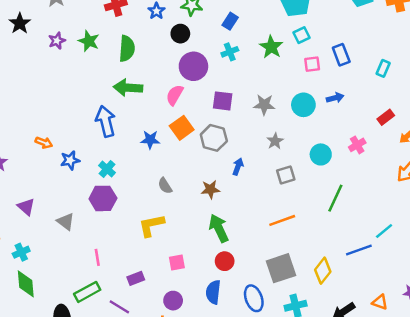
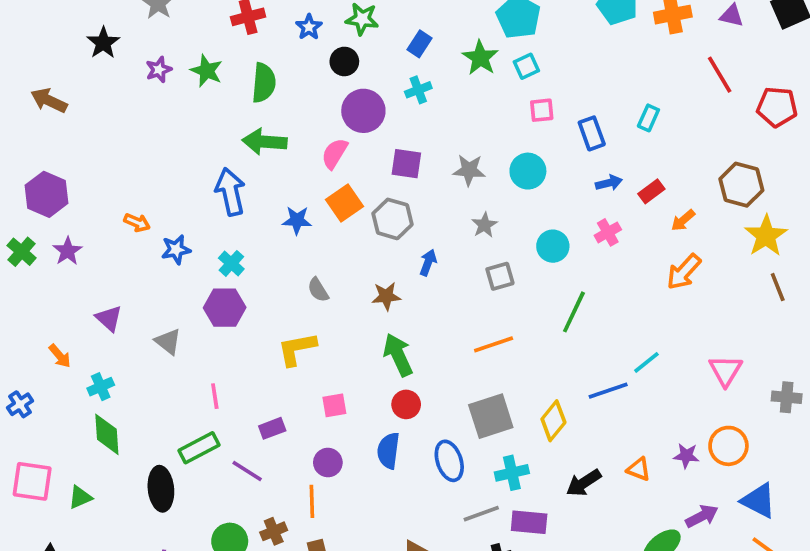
green star: (271, 47) -> (480, 58), moved
blue rectangle: (341, 55) -> (592, 133), moved
blue arrow: (335, 98) -> (609, 183), moved

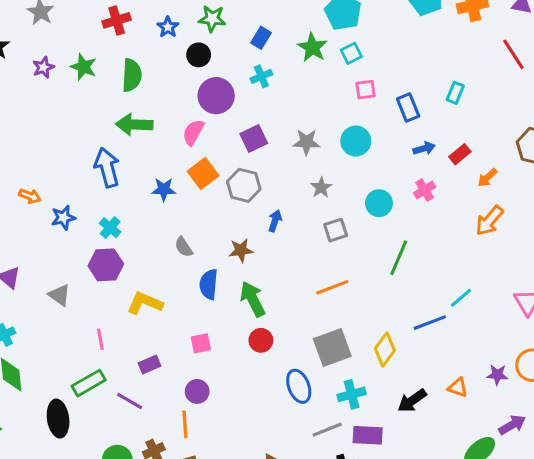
purple square: (406, 164) -> (254, 138), turned -32
yellow L-shape: (297, 349) -> (145, 303), moved, turned 36
blue semicircle: (388, 451) -> (209, 284), moved

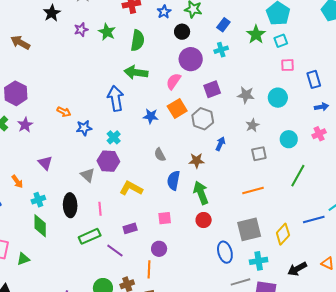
gray triangle: (59, 295) -> (88, 175), moved
black ellipse: (58, 419) -> (70, 205), moved

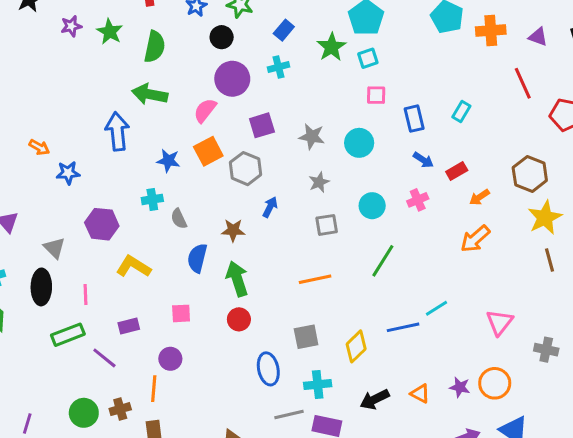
blue arrow: (321, 107) -> (423, 160), turned 40
cyan cross: (114, 137) -> (152, 199), moved, turned 32
gray triangle: (88, 175) -> (54, 248), moved
gray square: (249, 229) -> (306, 337), size x0.7

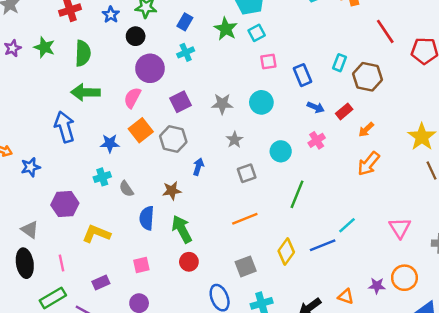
brown hexagon: (530, 174) -> (368, 77), moved
yellow diamond: (356, 346) -> (286, 251), moved

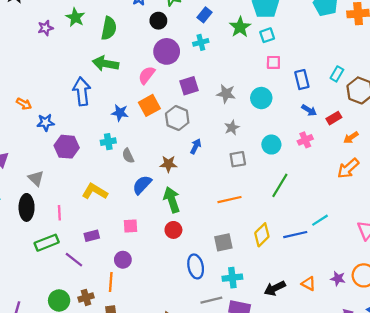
purple star: (13, 48) -> (45, 28), moved
purple hexagon: (65, 204) -> (67, 147), moved
blue semicircle: (147, 218) -> (142, 185), turned 30

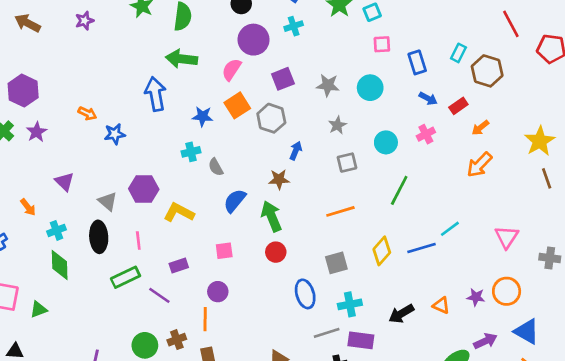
purple star: (45, 28) -> (85, 21), moved
purple hexagon: (67, 147) -> (144, 189), moved
brown star: (168, 164) -> (279, 179), moved

